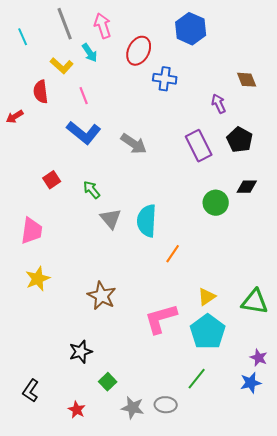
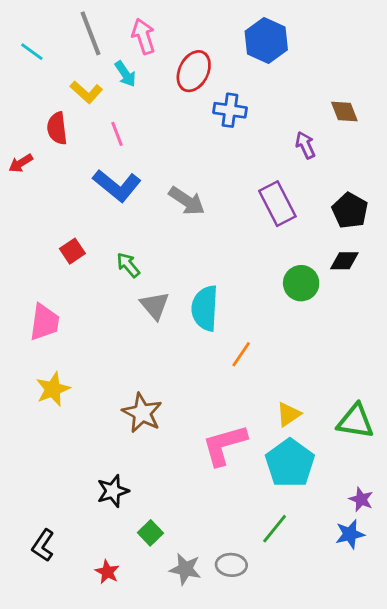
cyan line: (23, 37) -> (32, 52), turned -30
black pentagon: (240, 140) -> (350, 211), moved

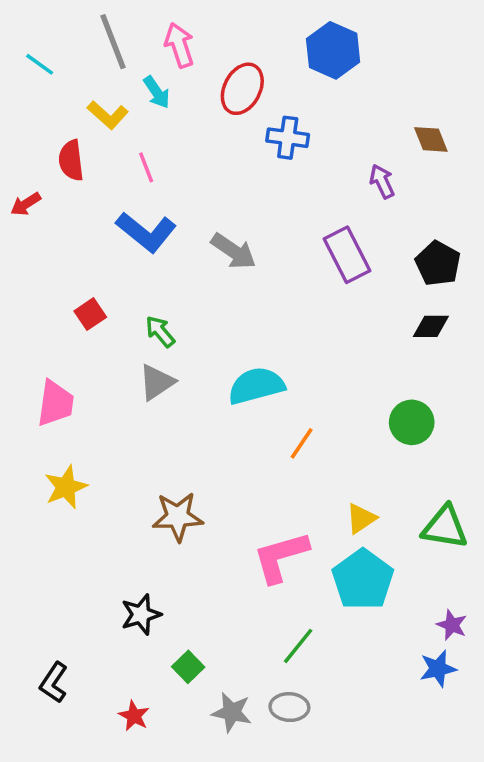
green circle: (301, 283) -> (412, 422), moved
gray triangle: (155, 305) -> (157, 382), moved, turned 36
cyan semicircle: (205, 308) -> (256, 386), turned 72
brown star: (142, 413) -> (178, 517), turned -30
green line: (275, 529) -> (298, 646), moved

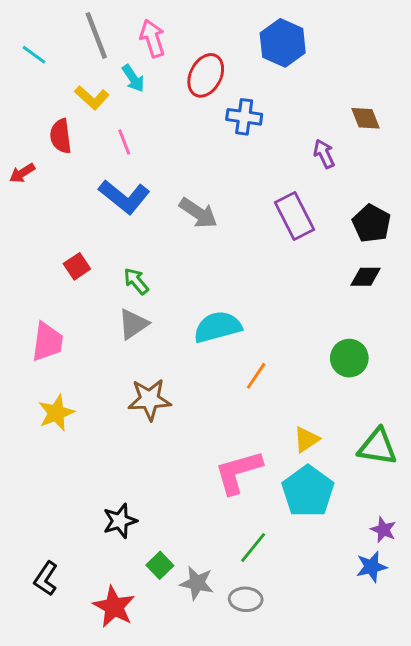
brown star: (178, 517) -> (149, 400), moved
gray star: (232, 712) -> (197, 583), moved
red star: (134, 716) -> (114, 607), size x1.6

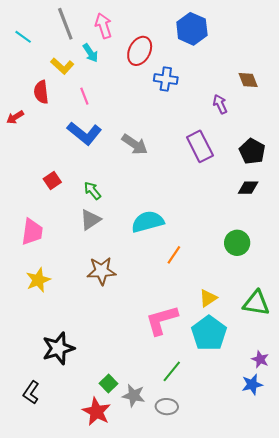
black star: (120, 521) -> (58, 348), moved, size x1.4
red star: (114, 607) -> (96, 412), moved

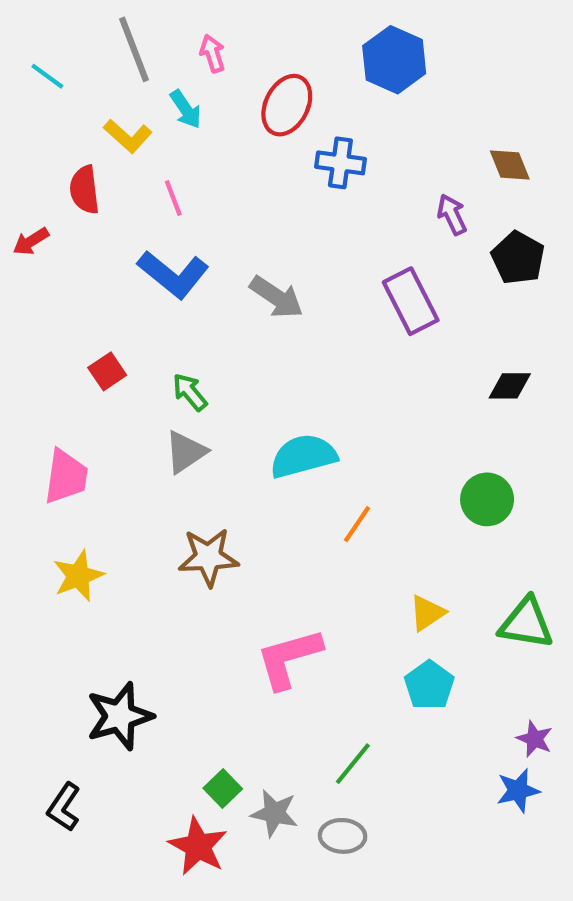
pink arrow: (103, 26) -> (212, 53), size x0.7
black pentagon: (252, 151) -> (518, 258), moved
pink L-shape: (162, 320) -> (289, 658), moved
cyan pentagon: (209, 333) -> (429, 685), size x0.7

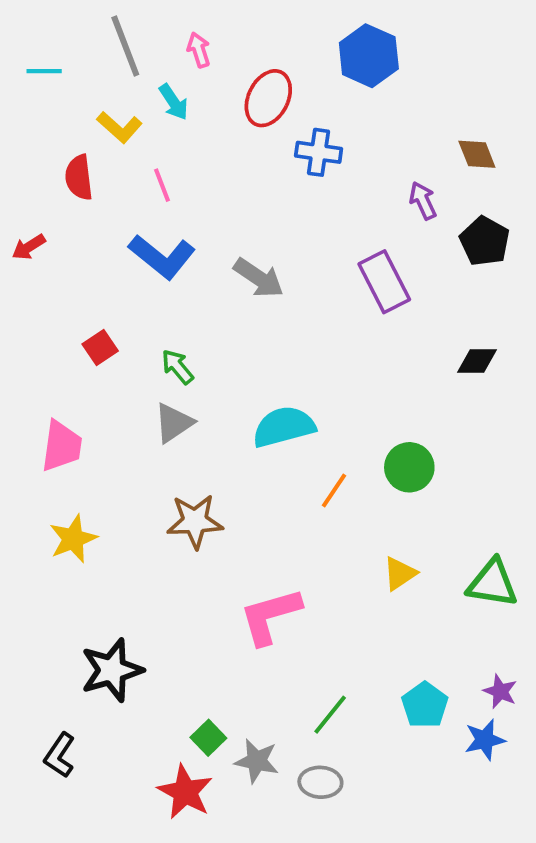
cyan line: (47, 76) -> (44, 71), turned -36
red arrow: (31, 241) -> (29, 247), moved
green circle: (487, 499) -> (409, 467), moved
cyan pentagon: (429, 685) -> (425, 705), moved

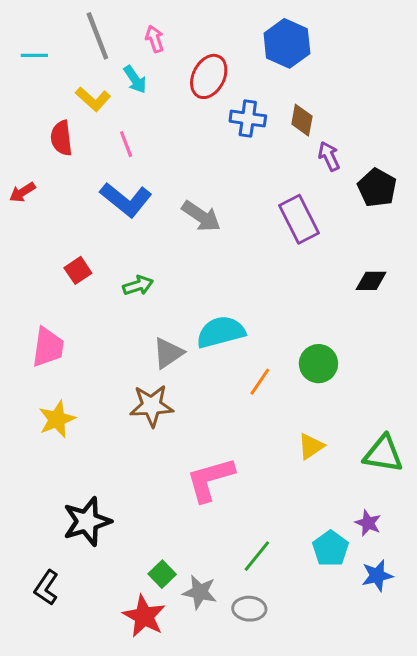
brown diamond: (477, 154) -> (302, 120), moved, turned 32
green arrow: (177, 367) -> (138, 285), turned 112
gray triangle: (174, 423) -> (168, 353), moved
purple star: (500, 691) -> (368, 523), moved

